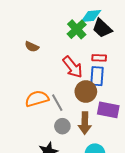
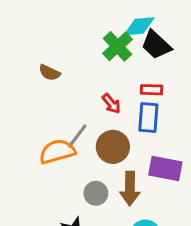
red arrow: (73, 67) -> (111, 104), size x0.6
brown circle: (86, 91) -> (113, 147), moved
gray line: (57, 103) -> (77, 136), moved, turned 66

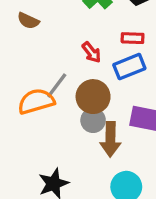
blue rectangle: (148, 117) -> (129, 67), turned 64
gray circle: (96, 193) -> (93, 120), moved

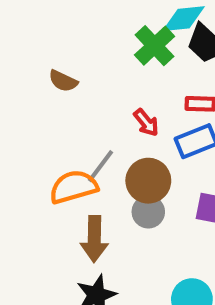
brown arrow: (110, 139) -> (94, 239), moved

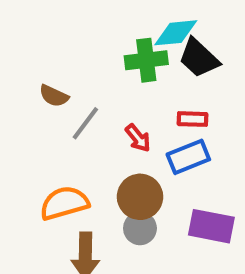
green cross: (155, 46) -> (146, 60), turned 36
gray line: (101, 166) -> (85, 123), moved

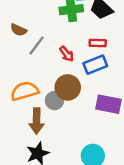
gray circle: (140, 228) -> (55, 101), moved

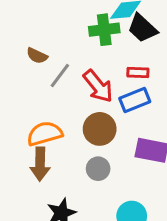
red arrow: (66, 54) -> (98, 86), size x1.6
gray circle: (55, 101) -> (98, 169), moved
brown arrow: (37, 121) -> (40, 164), moved

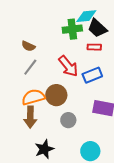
red rectangle: (138, 72) -> (94, 47), moved
gray line: (60, 75) -> (30, 67), moved
brown circle: (100, 129) -> (56, 95), moved

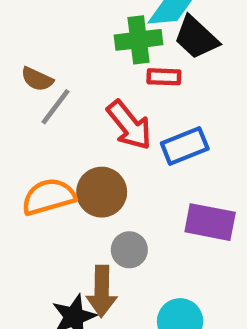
red rectangle: (94, 47) -> (164, 77), moved
gray line: (30, 67) -> (55, 107), moved
brown arrow: (30, 117) -> (102, 291), moved

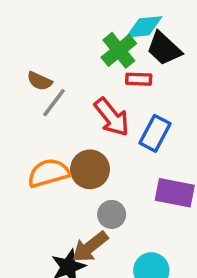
green cross: (139, 40) -> (119, 50), turned -32
blue rectangle: (185, 146) -> (155, 133), turned -40
brown arrow: (102, 291) -> (90, 247), turned 51

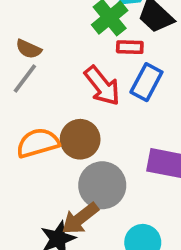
gray line: (54, 103) -> (25, 78), moved
blue rectangle: (155, 133) -> (146, 82), moved
gray circle: (112, 214) -> (102, 185), size x1.6

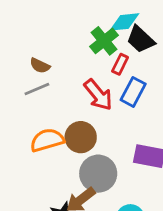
red rectangle: (130, 47) -> (120, 64), turned -66
gray line: (25, 78) -> (37, 89), turned 30

